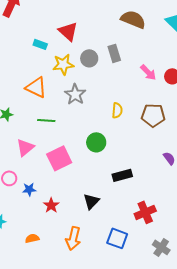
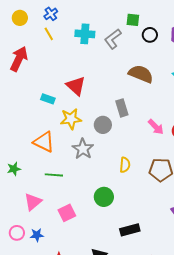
gray circle: (89, 58) -> (103, 125), moved
pink square: (59, 158) -> (67, 213), size x0.7
blue star: (29, 189) -> (37, 235), moved

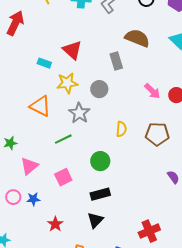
gray rectangle: (122, 108) -> (116, 61), moved
green star: (14, 169) -> (10, 143), moved
green line: (54, 175) -> (63, 139), moved, turned -30
black rectangle: (130, 230) -> (100, 194), moved

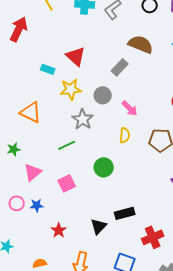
gray rectangle: (116, 61) -> (120, 67), turned 60
pink arrow: (152, 91) -> (130, 108), moved
orange triangle: (40, 106) -> (31, 112), moved
black rectangle: (100, 194) -> (125, 213), moved

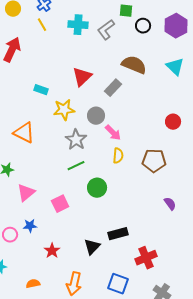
red triangle: (76, 56) -> (82, 77), moved, turned 35
pink arrow: (130, 108) -> (113, 133), moved
green line: (67, 145) -> (76, 166), moved
pink circle: (17, 203) -> (10, 235), moved

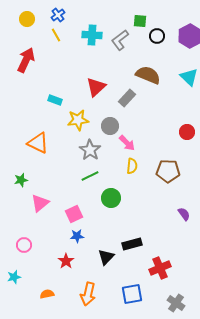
blue star: (30, 226) -> (77, 236), moved
blue square: (118, 284) -> (132, 294), turned -30

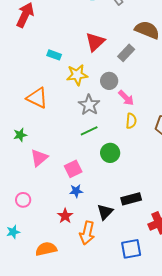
orange semicircle: (47, 294) -> (46, 249), size x1.5
orange arrow: (88, 294) -> (87, 233), moved

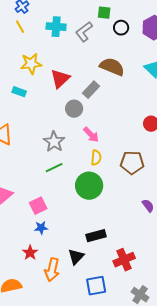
yellow star: (77, 75) -> (31, 64), moved
gray circle: (109, 81) -> (74, 109), moved
green circle: (110, 153) -> (89, 186), moved, size x1.4
black triangle: (105, 212) -> (76, 257), moved

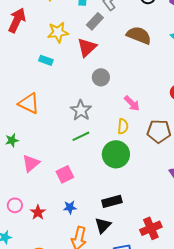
gray rectangle: (91, 90) -> (95, 21), moved
pink arrow: (91, 135) -> (132, 103), moved
blue star: (41, 228) -> (70, 207), moved
black rectangle: (96, 236) -> (112, 201), moved
red star: (30, 253) -> (38, 212), moved

